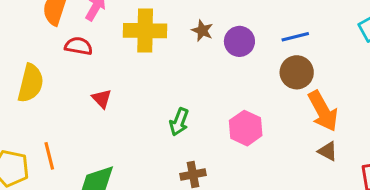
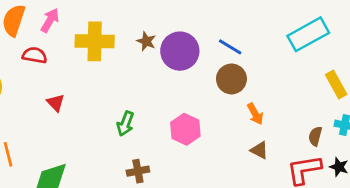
blue line: (295, 37) -> (230, 47), turned 45
purple circle: (239, 41) -> (180, 51), size x1.4
orange arrow: (323, 111) -> (255, 114), size x0.6

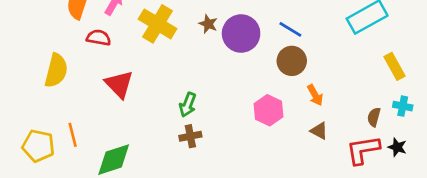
yellow cross: (95, 41) -> (158, 24), turned 30
red triangle: (56, 103) -> (119, 84), size x1.6
pink hexagon: (185, 129) -> (268, 110), moved
brown cross: (138, 171) -> (190, 136), moved

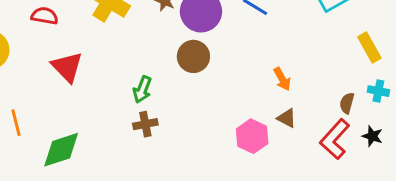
brown circle: (292, 61) -> (193, 56), moved
pink hexagon: (268, 110) -> (252, 136), moved
red L-shape: (363, 150) -> (335, 139), turned -39

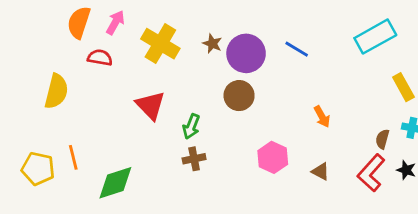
red triangle: (67, 67) -> (151, 105), moved
brown triangle: (287, 118) -> (321, 171), moved
pink hexagon: (252, 136) -> (273, 157), moved

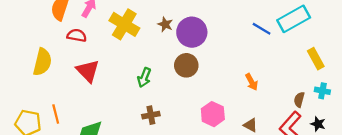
blue line: (297, 49) -> (262, 29), moved
red triangle: (151, 105) -> (88, 71), moved
green arrow: (191, 126) -> (144, 78), moved

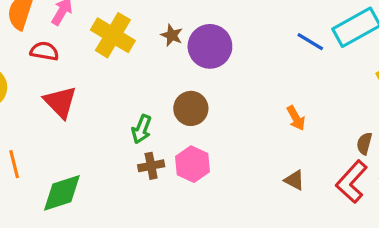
brown circle: (186, 65) -> (191, 108), moved
green arrow: (144, 78) -> (142, 129), moved
pink hexagon: (213, 114) -> (192, 164), moved

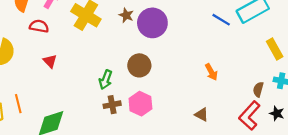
red triangle: (60, 102) -> (50, 61), size x0.6
brown triangle: (294, 180) -> (202, 115), moved

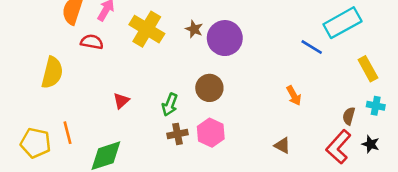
blue line: (221, 20) -> (312, 47), moved
red triangle: (50, 61) -> (121, 101), moved, turned 32

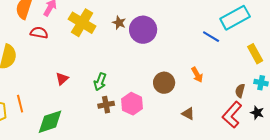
brown circle: (209, 88) -> (164, 83), moved

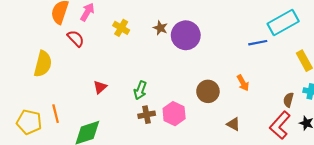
yellow cross: (82, 23) -> (121, 28), size x0.6
red semicircle: (39, 33) -> (76, 38), turned 36
blue line: (211, 37) -> (258, 43), turned -42

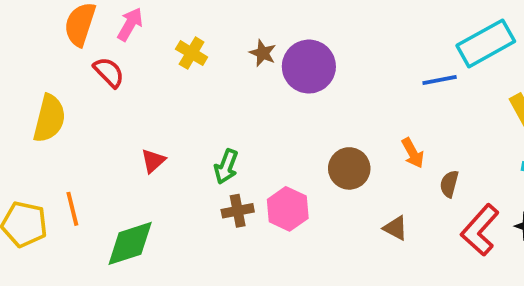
brown semicircle: (288, 100) -> (449, 184), moved

